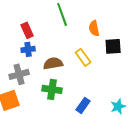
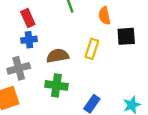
yellow rectangle: (83, 57) -> (92, 49), turned 54

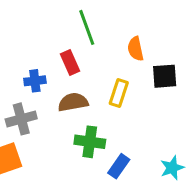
red rectangle: (28, 18) -> (70, 63), moved
green cross: (56, 85) -> (90, 142), moved

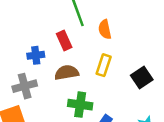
orange semicircle: (136, 49) -> (105, 29), moved
black square: (165, 76) -> (142, 77), moved, turned -30

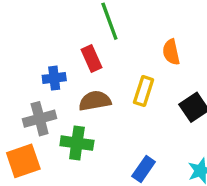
orange semicircle: (105, 29) -> (171, 52), moved
green cross: (80, 105) -> (77, 143), moved

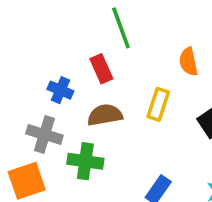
blue cross: (54, 78) -> (60, 90), turned 30
gray cross: (40, 119) -> (44, 135), turned 32

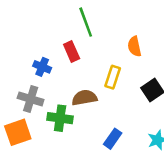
brown semicircle: (105, 115) -> (84, 98), moved

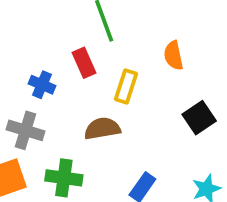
yellow rectangle: (113, 77) -> (126, 87), moved
green cross: (60, 118) -> (64, 178), moved

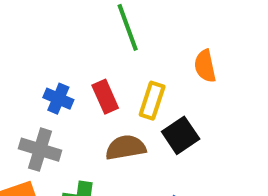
red rectangle: (84, 63) -> (105, 97), moved
black square: (199, 118) -> (181, 135), moved

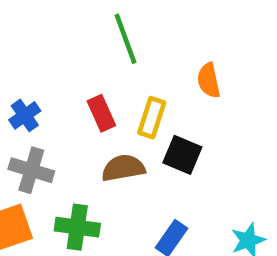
blue cross: (58, 99) -> (25, 115), moved, turned 32
black square: (181, 135) -> (182, 155), turned -33

